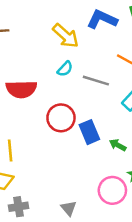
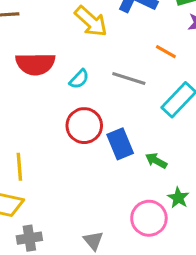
cyan semicircle: (65, 69) -> (79, 79), moved
red semicircle: (21, 89) -> (35, 64), moved

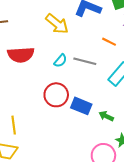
cyan semicircle: (79, 79) -> (60, 61), moved
blue rectangle: (120, 144) -> (81, 106), turned -42

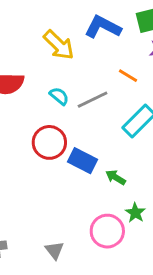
cyan semicircle: (60, 61) -> (59, 96), turned -96
gray line: (85, 61) -> (93, 100), turned -45

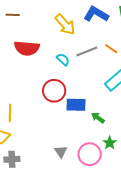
gray line: (93, 100) -> (87, 51), moved
blue rectangle: (83, 161) -> (76, 105), turned -30
gray triangle: (54, 250) -> (61, 152), moved

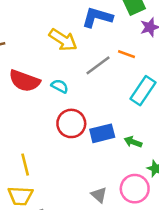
red semicircle: (27, 48) -> (24, 81), turned 30
cyan semicircle: (63, 59) -> (60, 86), moved

